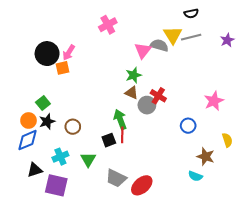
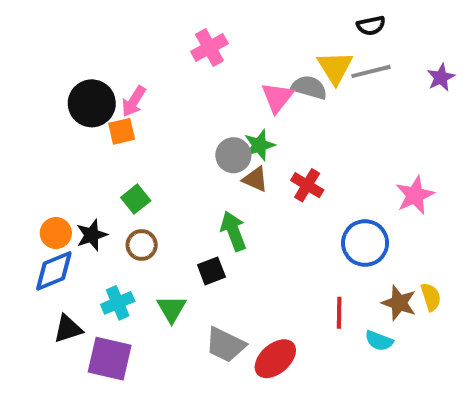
green square: (43, 103) -> (136, 199), moved
gray circle: (147, 105) -> (233, 155), moved
blue circle: (188, 126) -> (365, 243), size x1.5
red line: (122, 135) -> (339, 313), moved
yellow semicircle: (227, 140) -> (431, 297), moved

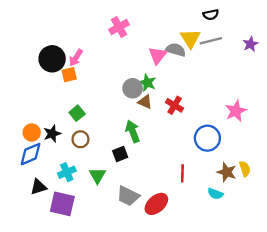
green star: (259, 145) -> (147, 83), turned -30
red line: (339, 313) -> (182, 173), moved

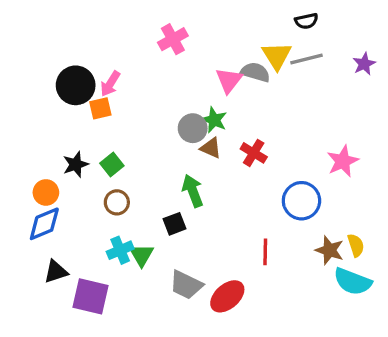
black star: (52, 134) -> (76, 164), moved
cyan cross: (67, 172) -> (120, 250), moved
cyan semicircle: (215, 194) -> (353, 282), moved, size x1.6

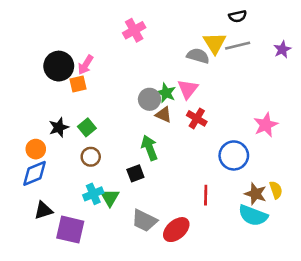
pink triangle: (229, 80) -> (188, 89), moved
cyan semicircle: (353, 282) -> (253, 216), moved

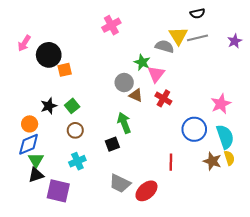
pink arrow: (86, 65) -> (24, 43), moved
green star: (166, 93) -> (142, 62), moved
green triangle: (110, 198) -> (36, 160), moved
cyan semicircle: (253, 216) -> (225, 137), moved, turned -130

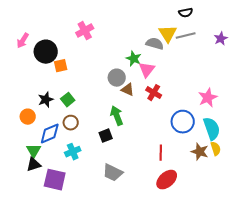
pink cross: (111, 25) -> (85, 31), moved
blue diamond: (29, 144) -> (50, 134), moved
red ellipse: (146, 191) -> (167, 180), moved

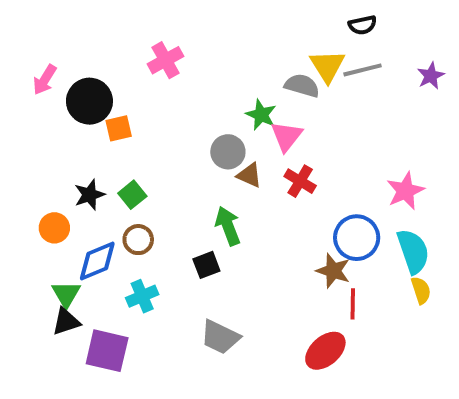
brown star: (200, 152) -> (333, 271), moved
red line: (161, 153) -> (353, 304), moved

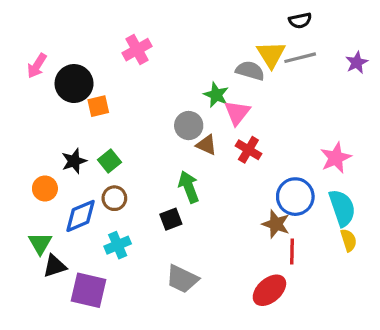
green triangle: (66, 294) -> (40, 243), moved

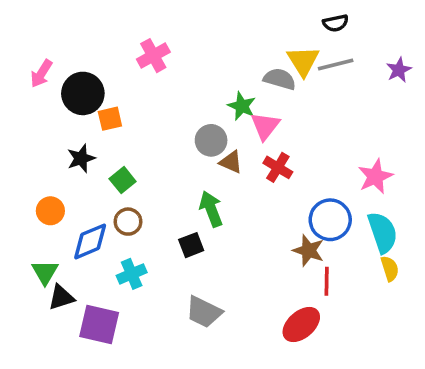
black star: (74, 161) -> (81, 158), moved

